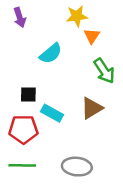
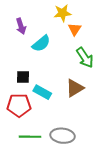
purple arrow: (20, 17) -> (21, 26), moved
green line: (22, 165) -> (30, 137), moved

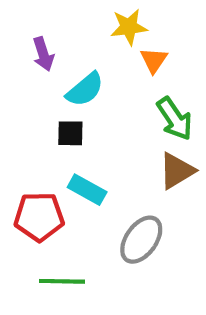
black square: (23, 77) -> (70, 133), moved
brown triangle: (75, 88) -> (177, 171), moved
gray ellipse: (63, 136) -> (141, 240), moved, turned -60

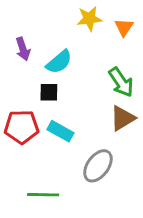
purple arrow: (43, 54) -> (23, 49), moved
orange triangle: (154, 60) -> (124, 27), moved
red pentagon: (39, 217) -> (21, 127), moved

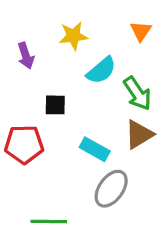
yellow star: (89, 19) -> (73, 36), moved
cyan semicircle: (59, 62) -> (101, 70), moved
cyan rectangle: (60, 131) -> (95, 149), moved

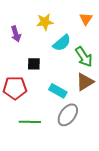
green line: (49, 222) -> (30, 122), moved

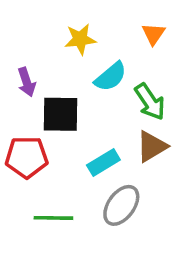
purple arrow: (16, 34) -> (27, 82), moved
black square: (34, 64) -> (61, 114), size x1.6
cyan rectangle: (58, 91) -> (103, 162), turned -60

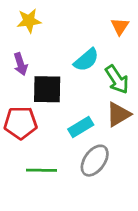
yellow star: (80, 39) -> (29, 21), moved

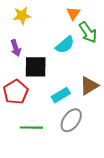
orange triangle: (120, 26) -> (73, 13), moved
green arrow: (117, 79) -> (88, 32), moved
red pentagon: (21, 123) -> (16, 92), turned -30

